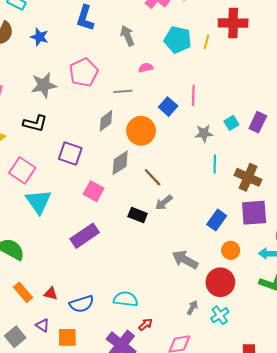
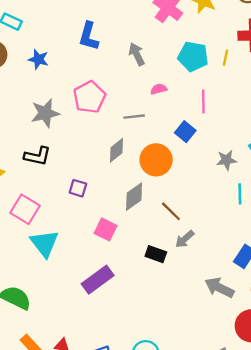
pink line: (193, 95) -> (203, 101), moved
purple square: (70, 153) -> (78, 188), size x0.7
gray arrow: (185, 260) -> (219, 288), moved

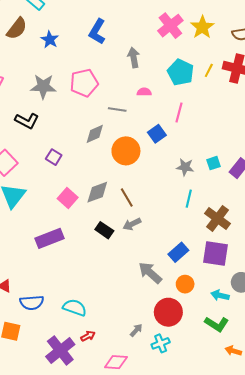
yellow line: (225, 58) -> (209, 70), moved
gray diamond: (134, 197) -> (97, 192), moved

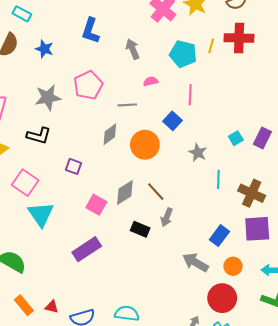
gray star: (185, 167) -> (198, 153), moved, turned 30
gray arrow: (132, 224) -> (167, 217), turned -30

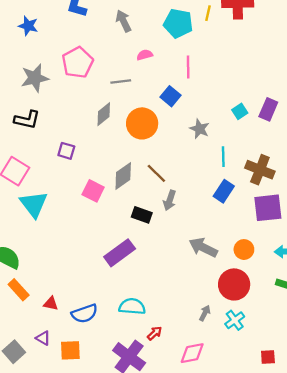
blue rectangle: (219, 236) -> (224, 191), moved
purple rectangle: (87, 249) -> (120, 253), moved
orange rectangle: (24, 305) -> (19, 290), moved

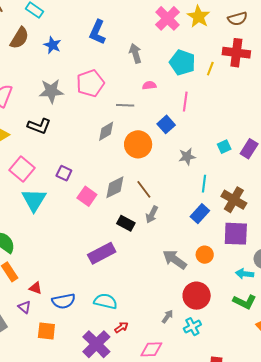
yellow line: (208, 13) -> (210, 69), moved
gray star: (200, 129) -> (187, 157), turned 30
purple square: (66, 151) -> (64, 173), moved
orange circle: (244, 250) -> (205, 255), moved
purple triangle: (43, 338) -> (24, 307), moved

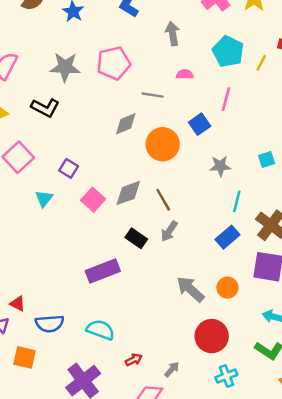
cyan triangle: (34, 200) -> (44, 199), moved, size x0.6
gray arrow: (167, 316) -> (172, 369), moved
red arrow: (121, 327) -> (134, 360), moved
cyan cross: (192, 327) -> (226, 376), moved

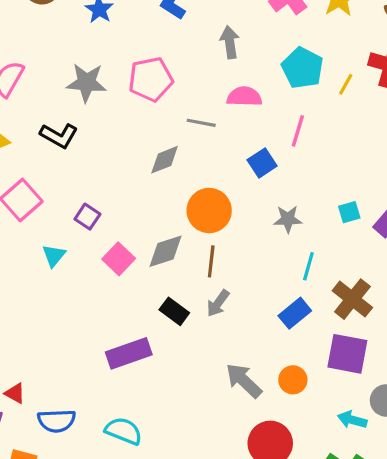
pink semicircle: (185, 74) -> (244, 97), size x1.5
orange circle: (163, 144) -> (209, 210), moved
brown line: (163, 200) -> (211, 261), turned 35

